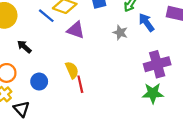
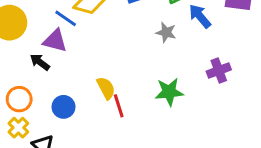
purple triangle: (76, 30) -> (55, 41), moved
purple cross: (157, 64) -> (219, 71), size x0.7
green star: (153, 93) -> (169, 92), moved

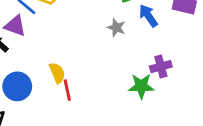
green star: (169, 92) -> (141, 86), moved
blue circle: (63, 107) -> (17, 86), size x1.4

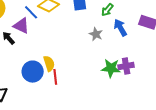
blue circle: (17, 86) -> (33, 72), moved
green star: (141, 86) -> (111, 68), moved

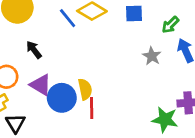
purple triangle: (21, 26) -> (41, 85), moved
green star: (111, 68) -> (165, 120), moved

